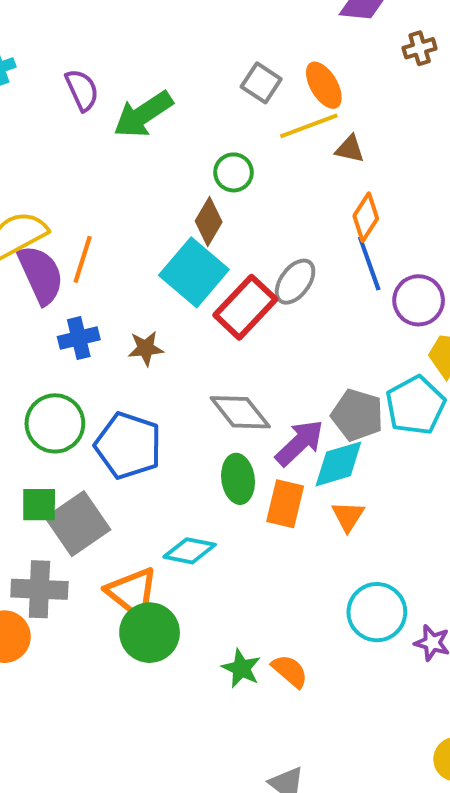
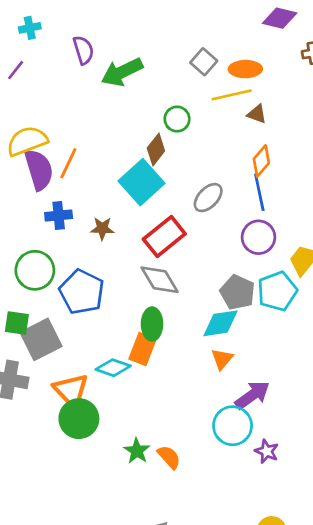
orange ellipse: (324, 85) -> (245, 69), turned -68
purple circle: (419, 300) -> (258, 237), moved
red rectangle: (245, 307) -> (164, 237), moved
purple arrow: (300, 443) -> (252, 395), moved
orange rectangle: (285, 504) -> (142, 349), moved

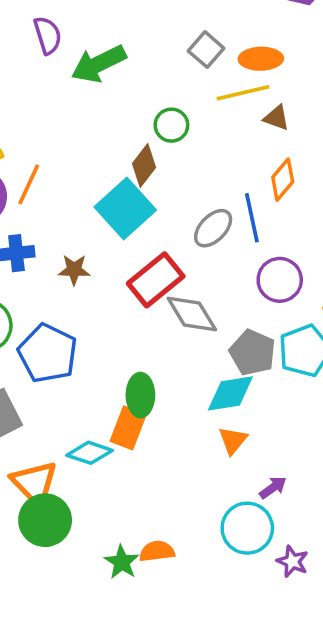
blue line: (259, 192) -> (252, 218), moved
gray diamond: (160, 280) -> (192, 314), moved
purple arrow: (252, 395) -> (273, 488), size x0.6
orange semicircle: (169, 457) -> (157, 551), moved, turned -55

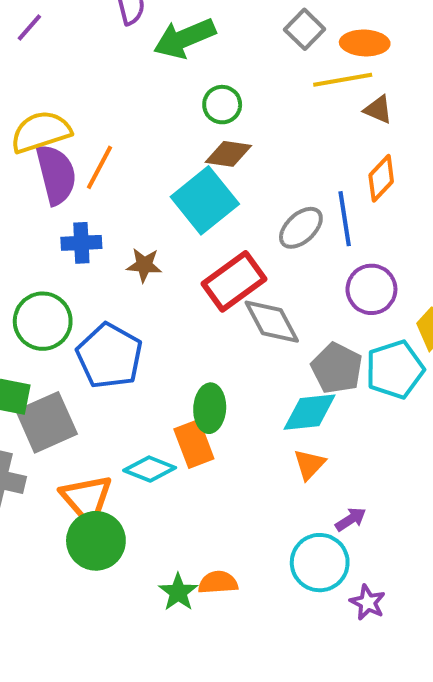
green circle: (171, 125) -> (222, 105), moved
brown diamond: (144, 165) -> (228, 154), turned 57
orange rectangle: (128, 428) -> (194, 444), turned -45

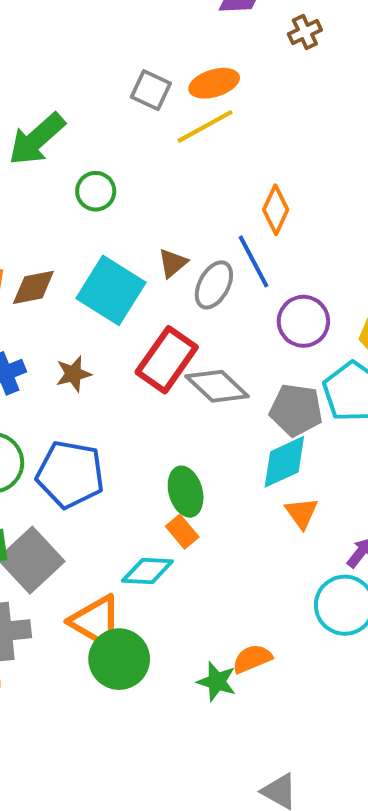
brown triangle: (378, 109) -> (173, 263), moved, turned -44
brown diamond: (228, 154) -> (33, 287), moved
orange rectangle: (194, 444) -> (182, 532), size x0.7

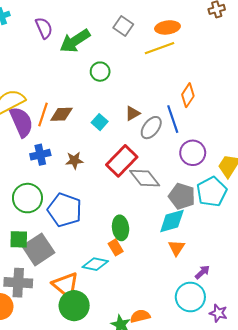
gray square: (151, 90) -> (123, 26), moved
cyan square: (111, 290) -> (100, 122), size x0.5

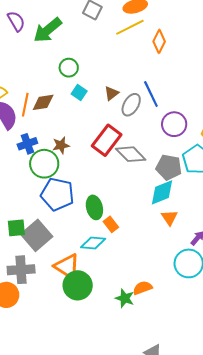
green circle: (100, 72) -> (69, 68), moved
orange diamond: (188, 95) -> (159, 41), moved
cyan square: (100, 122) -> (79, 92), moved
green circle: (27, 198) -> (44, 164), moved
green ellipse: (121, 228) -> (94, 207), moved

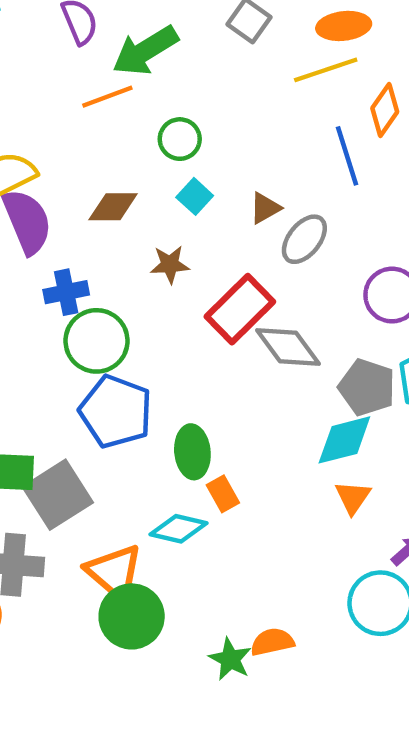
blue line: (151, 94) -> (347, 156), moved
orange line: (25, 105) -> (107, 97), moved, turned 50
brown star: (61, 145) -> (170, 264), moved

